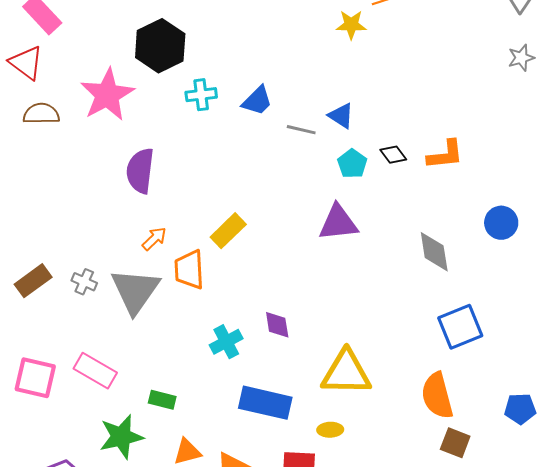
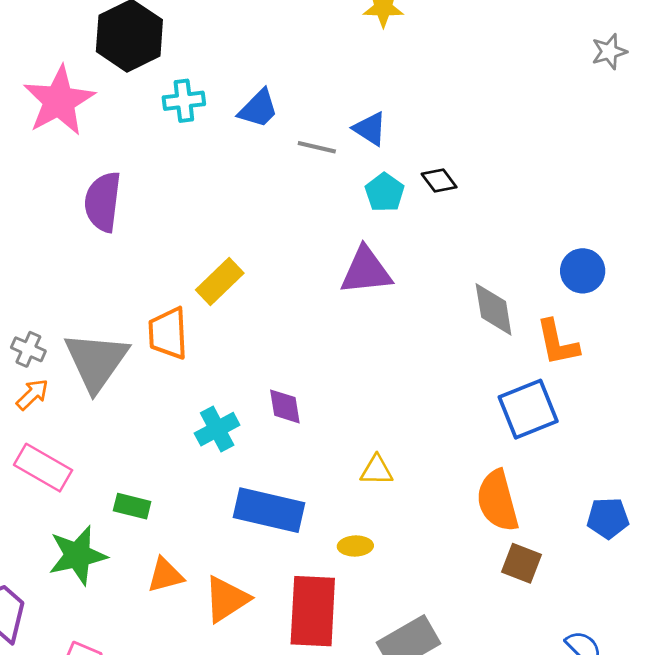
orange L-shape: (445, 155) -> (557, 343), moved, turned 84
orange arrow: (154, 239) -> (32, 394), moved
yellow triangle: (346, 373) -> (377, 470), size x0.5

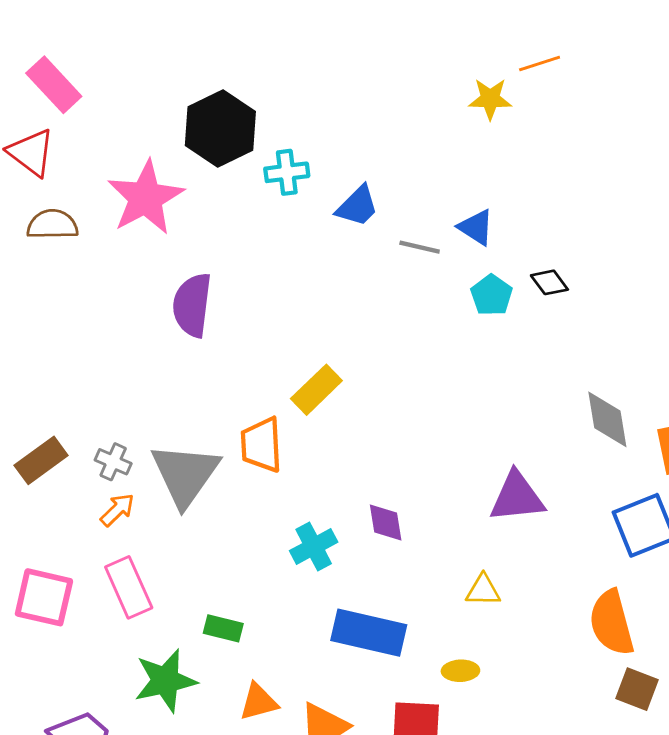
cyan cross: (184, 101) -> (287, 172), moved
purple triangle: (366, 271) -> (517, 497), moved
pink rectangle: (43, 468) -> (129, 587), turned 36

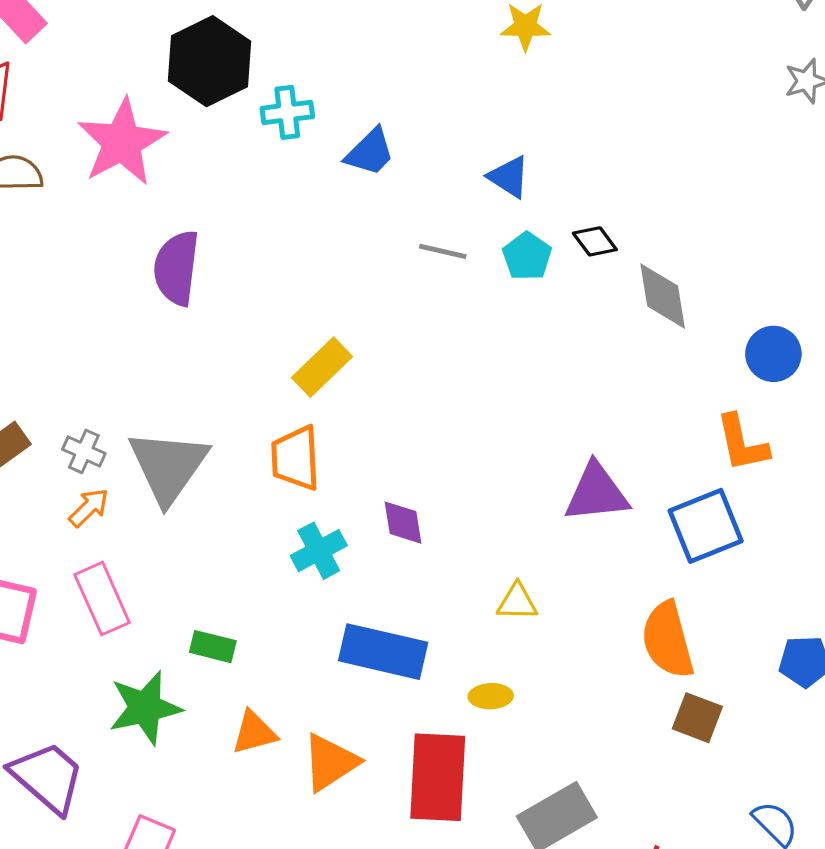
gray line: (420, 247) -> (443, 251), moved
gray diamond: (607, 419) -> (663, 296), moved
orange trapezoid: (261, 445) -> (296, 458), moved
purple triangle: (517, 497) -> (597, 493), moved

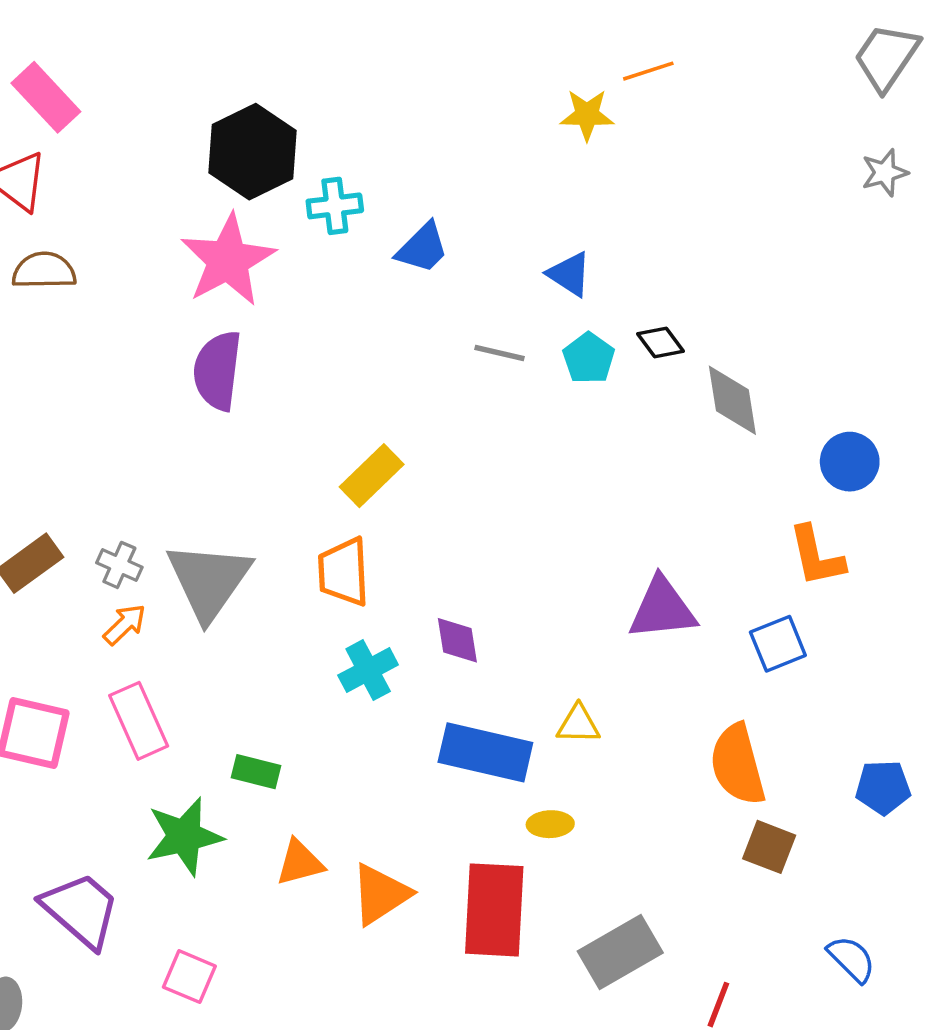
pink star: (122, 142) -> (228, 260), moved
blue square: (706, 526) -> (778, 644), size x0.7
blue rectangle: (383, 652) -> (485, 752), moved

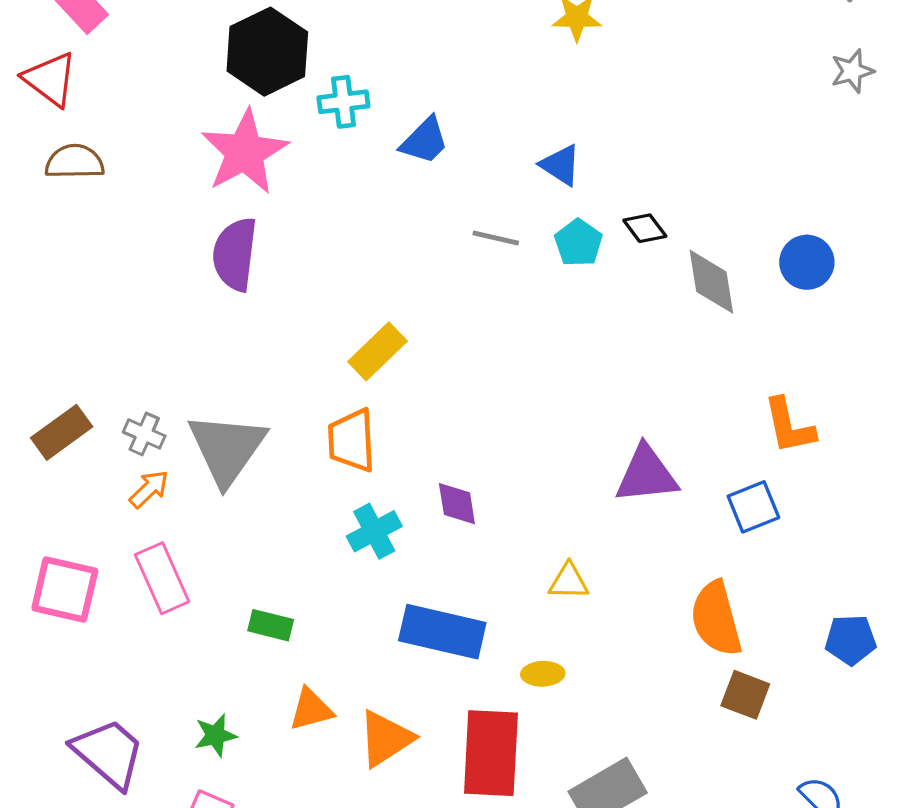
blue circle: (850, 462) -> (807, 262), moved
blue rectangle: (485, 752) -> (442, 632), moved
green star: (184, 836) -> (215, 735), moved, size x0.6

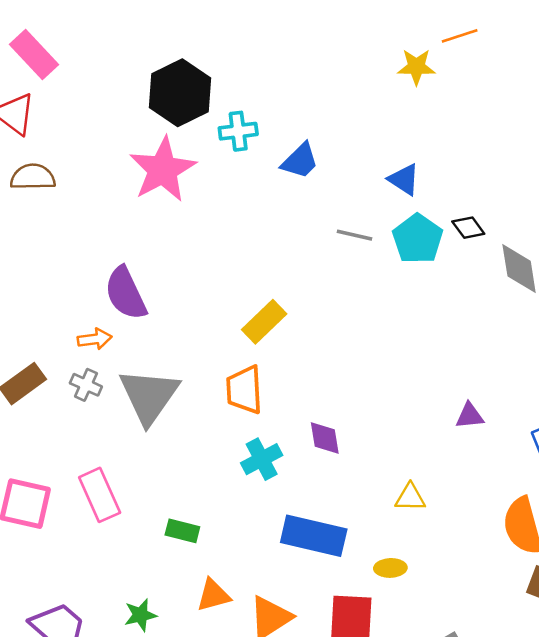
cyan pentagon: (578, 243) -> (418, 239), size x1.4
purple semicircle: (235, 254) -> (126, 293), moved, turned -32
purple triangle: (646, 474) -> (470, 416), size x0.6
orange arrow: (149, 489) -> (95, 339), moved, turned 36

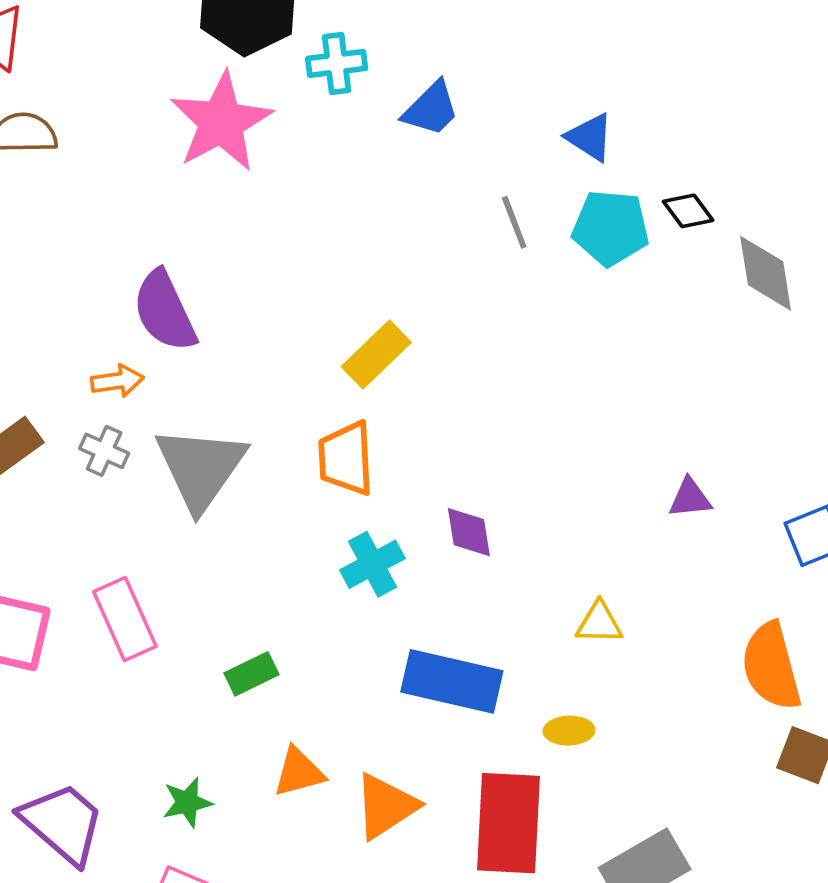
gray line: (354, 235) -> (514, 222), turned 56
cyan pentagon: (418, 239) -> (611, 228), turned -30
green rectangle: (182, 531) -> (252, 674), turned -40

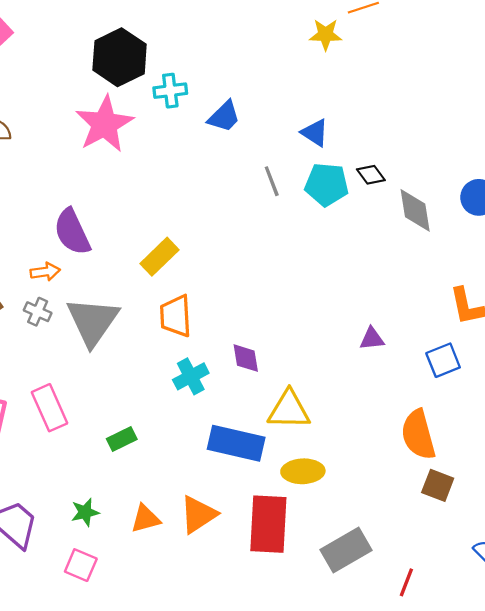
yellow rectangle: (376, 354) -> (159, 257), moved
yellow triangle: (599, 623) -> (289, 410), moved, size x1.6
yellow ellipse: (569, 731) -> (303, 471), size x1.5
orange triangle: (299, 772) -> (145, 519), moved

